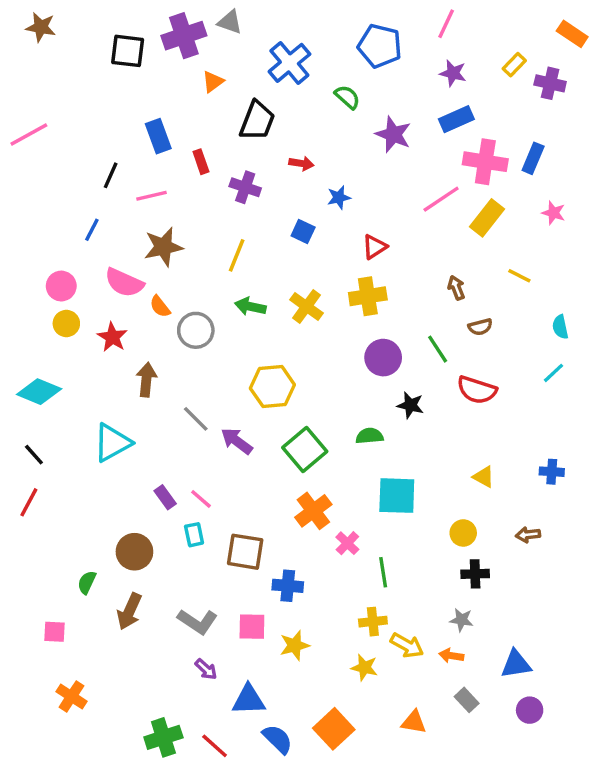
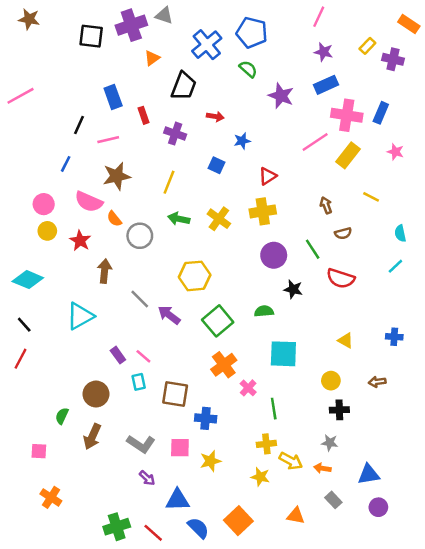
blue pentagon: (380, 46) -> (252, 32), moved

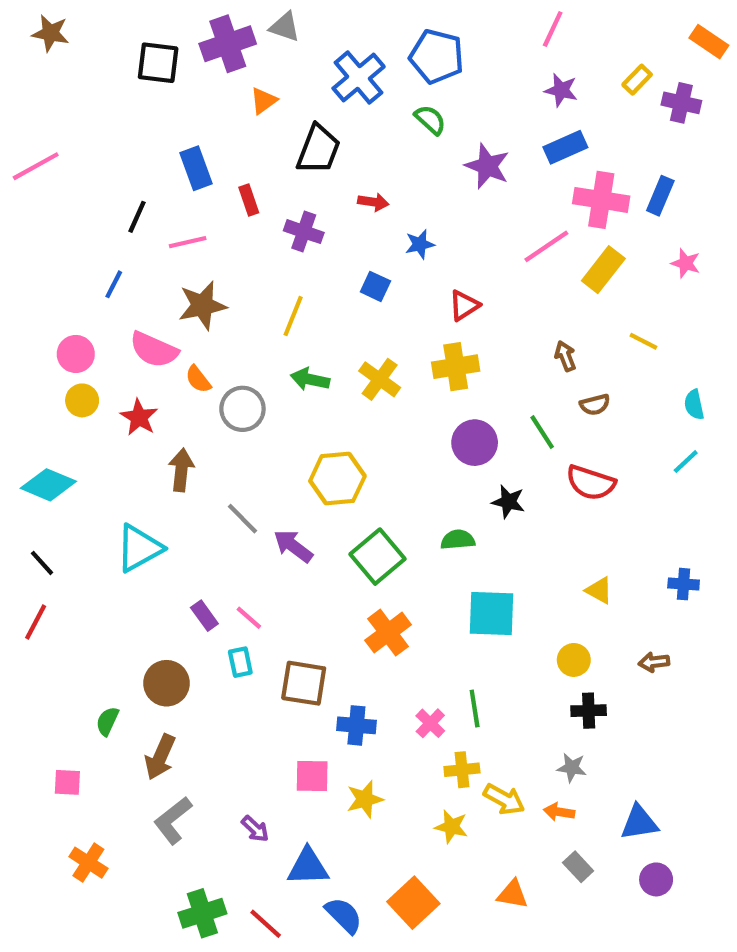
pink cross: (248, 388) -> (430, 723), moved
gray L-shape: (141, 444) -> (173, 820), moved, turned 108

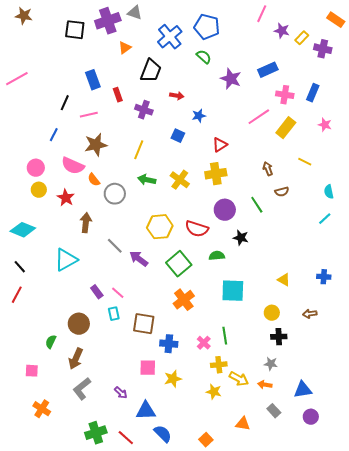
purple star: (561, 90) -> (282, 31), moved
pink cross: (601, 200) -> (285, 95), size x0.7
red semicircle: (591, 483) -> (197, 229), moved
orange square: (413, 903) -> (206, 440), moved, size x0.6

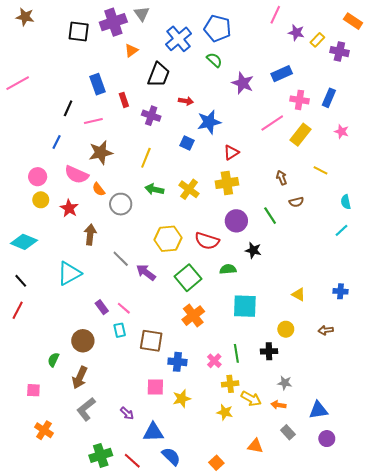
gray triangle: (135, 13) -> (142, 14), turned 35
blue star: (199, 116) -> (209, 122), size x1.6
black cross: (279, 337) -> (269, 351), moved

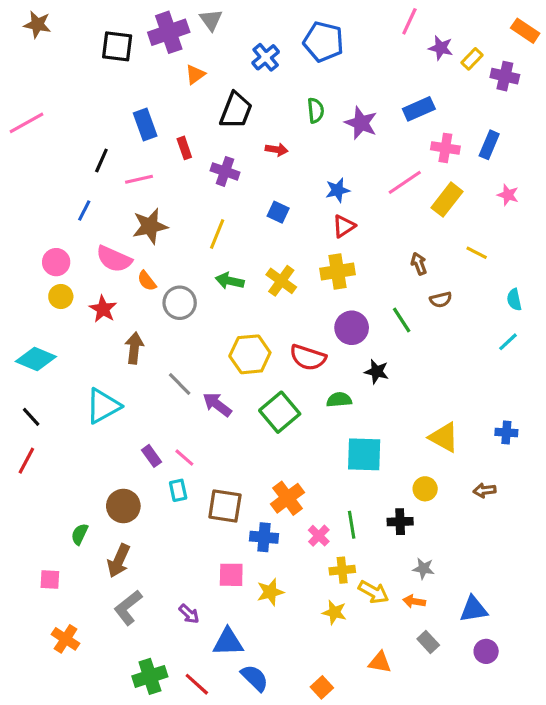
blue cross: (179, 39) -> (266, 57), size x0.7
green semicircle: (214, 60) -> (316, 110), moved, turned 42
blue star: (209, 122) -> (338, 190), moved, size x0.7
yellow triangle: (298, 294) -> (444, 437), size x1.5
orange cross: (193, 316) -> (288, 498), moved

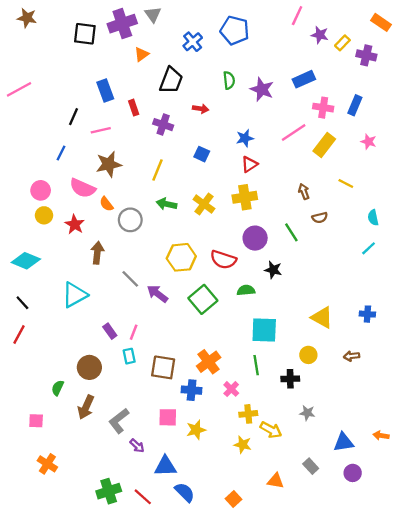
pink line: (184, 458) -> (134, 332), turned 70
green line: (352, 525) -> (256, 365), moved
orange arrow: (414, 601) -> (381, 436), moved
gray L-shape: (128, 608) -> (119, 421), moved

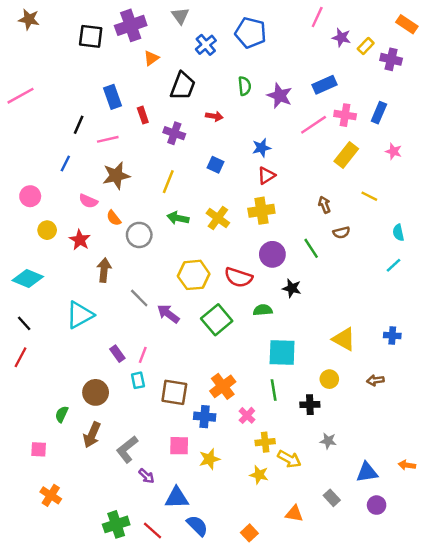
gray triangle: (153, 14) -> (180, 16), moved
pink line: (294, 133) -> (314, 125), moved
pink semicircle: (83, 188) -> (88, 201), size x0.7
pink circle: (41, 190) -> (30, 196), moved

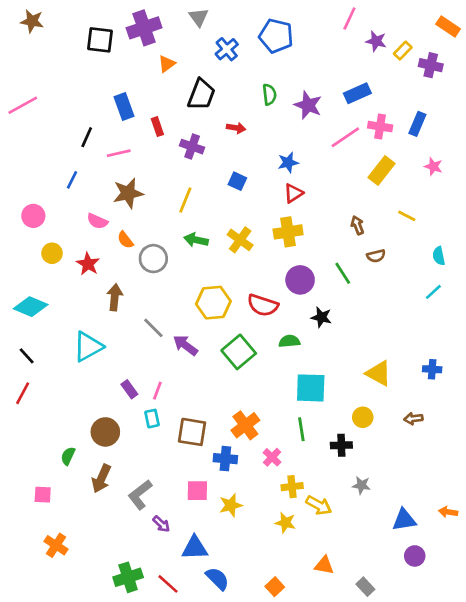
gray rectangle: (332, 498) -> (365, 587), moved

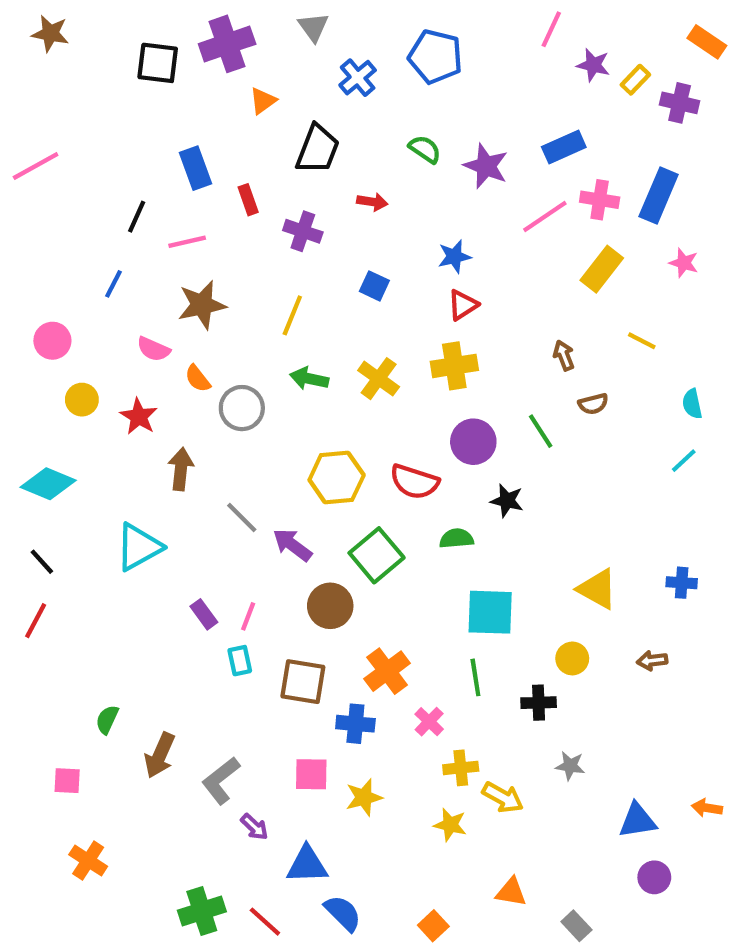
green semicircle: (269, 95) -> (425, 149), turned -50
blue rectangle: (417, 124) -> (659, 195), size x1.4
brown circle: (105, 432) -> (330, 606), moved

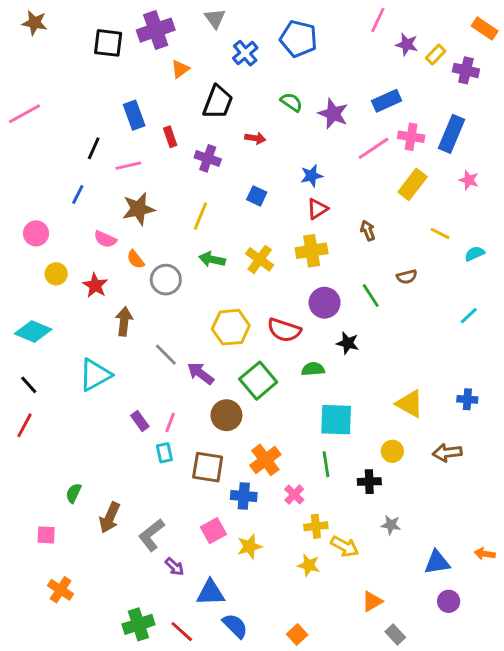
brown arrow: (564, 355) -> (368, 231), moved
cyan semicircle: (692, 404) -> (475, 254), moved, turned 78
brown arrow: (652, 661) -> (447, 453), size x1.4
pink square: (311, 774) -> (213, 531), turned -30
orange triangle: (511, 892) -> (372, 601), moved, turned -40

